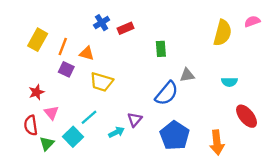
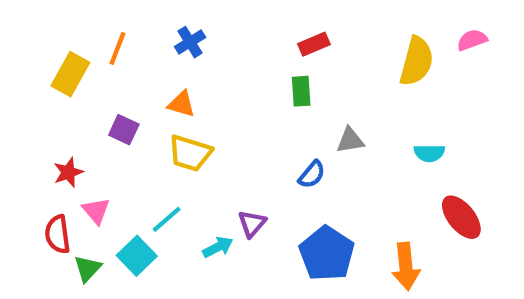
red rectangle: (126, 28) -> (314, 44), moved
orange line: (63, 47) -> (117, 48), moved
orange triangle: (87, 53) -> (182, 104), moved
blue semicircle: (167, 93) -> (312, 174), size x0.6

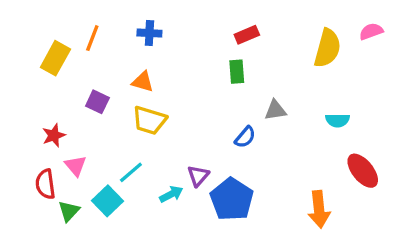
blue cross: (190, 42) -> (149, 33), turned 35
blue pentagon: (327, 254) -> (232, 199), moved

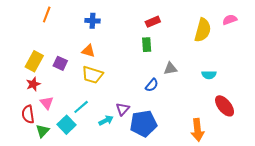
orange line: (92, 38) -> (47, 14), moved
yellow rectangle: (55, 58) -> (34, 61), moved
blue pentagon: (232, 199) -> (143, 124), turned 30

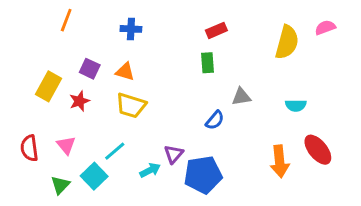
purple square: (60, 63) -> (90, 69), moved
red star: (33, 84) -> (79, 101), moved
red semicircle: (28, 114) -> (29, 148), moved
orange arrow: (197, 130) -> (280, 161), moved

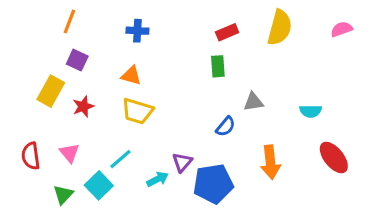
yellow semicircle: (287, 42) -> (280, 28), moved
purple square: (90, 69) -> (77, 60), moved
orange arrow: (280, 161) -> (270, 162), moved

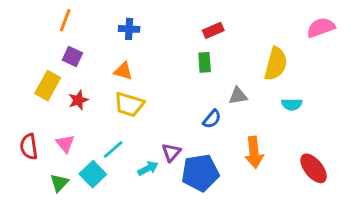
yellow semicircle: (280, 28) -> (276, 64), moved
pink semicircle: (342, 29) -> (321, 27), size x1.4
red ellipse: (334, 157) -> (314, 168), moved

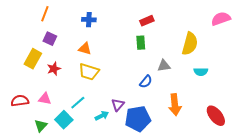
pink triangle: (65, 144) -> (45, 99), turned -40
red semicircle: (29, 147) -> (20, 101), turned 90

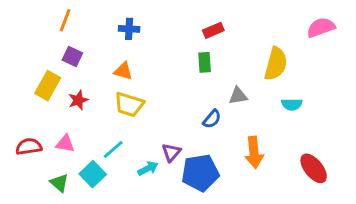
green triangle: (41, 126) -> (59, 183), turned -32

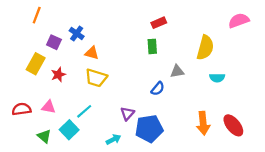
orange line: (65, 20) -> (37, 15), moved
blue cross: (129, 29) -> (77, 34), moved, turned 32
orange arrow: (254, 152) -> (203, 123), moved
cyan arrow: (148, 168) -> (113, 139), moved

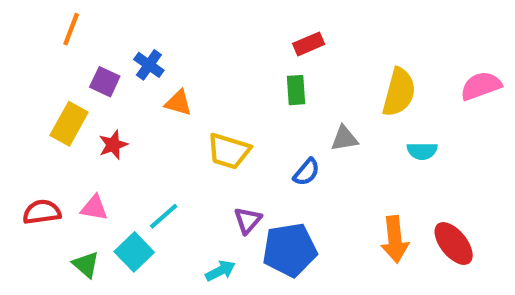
pink semicircle: (239, 21) -> (481, 86), moved
yellow trapezoid: (96, 78) -> (229, 151), moved

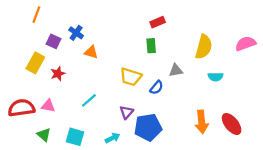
yellow trapezoid: (229, 151) -> (131, 77), moved
red semicircle: (42, 212) -> (21, 108), size x1.4
cyan line: (164, 216) -> (89, 100), moved
cyan square: (134, 252) -> (75, 137), moved, turned -30

